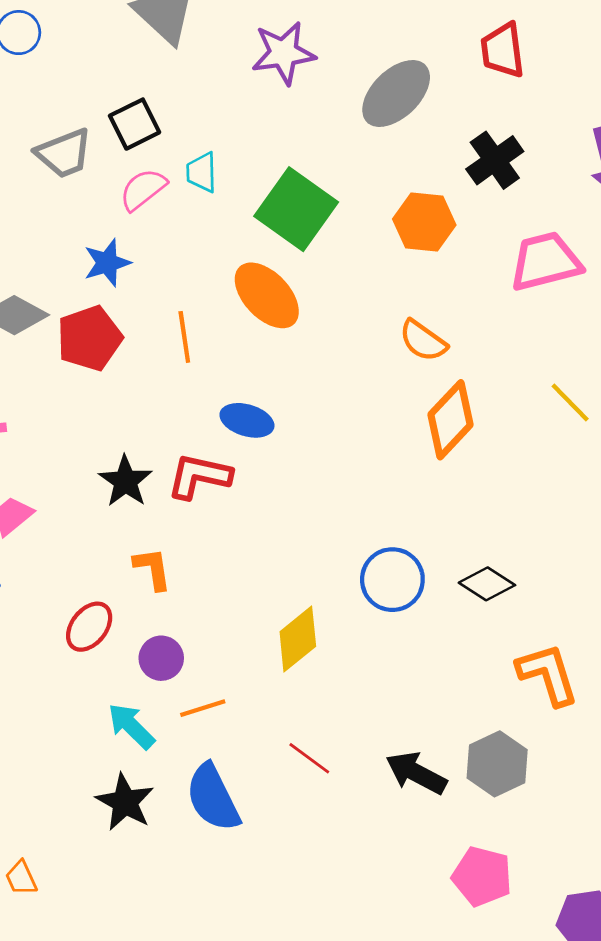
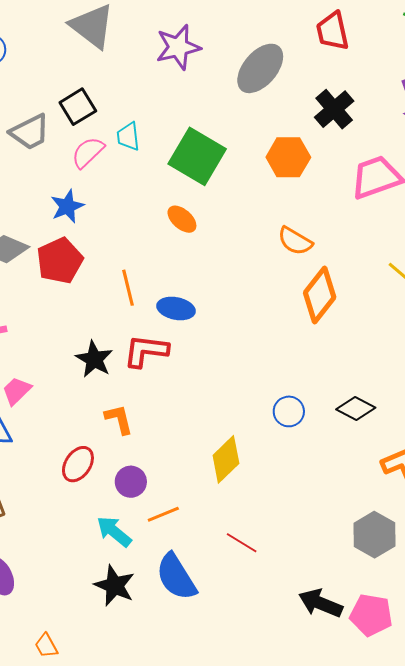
orange ellipse: (267, 295) -> (182, 219), size x0.6
orange line: (184, 337) -> (128, 288), moved
blue circle: (392, 580) -> (289, 411), size x0.7
black arrow: (416, 773) -> (321, 603), moved

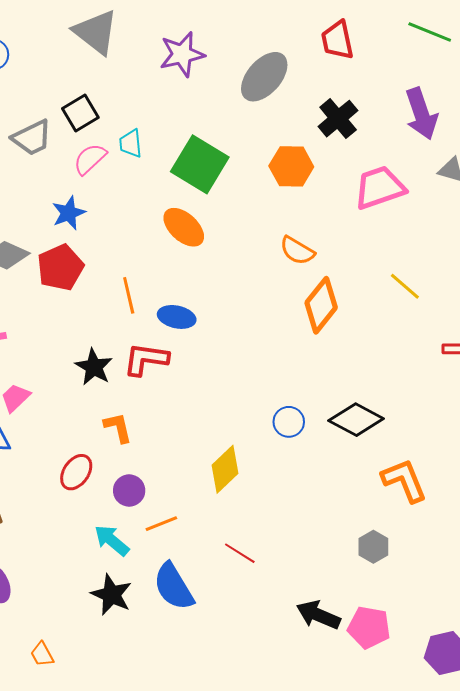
orange ellipse: (182, 219) -> (184, 227), size x1.4
black diamond: (356, 408) -> (356, 420), size x1.4
gray hexagon: (374, 535) -> (373, 547), size x0.7

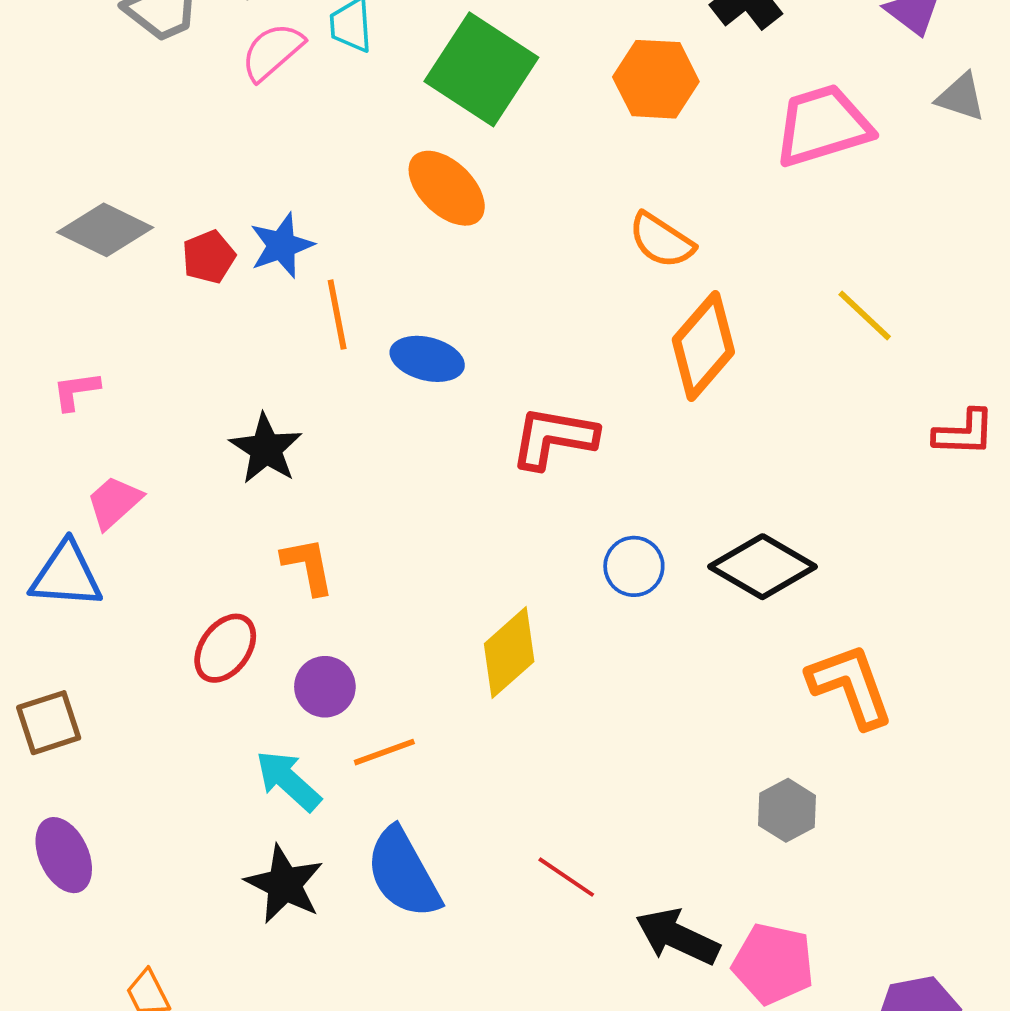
blue star: (69, 213) -> (282, 245), moved
red pentagon: (60, 268) -> (209, 257), size x0.6
red L-shape: (146, 359) -> (554, 438), moved
red line: (240, 553) -> (566, 877), moved

